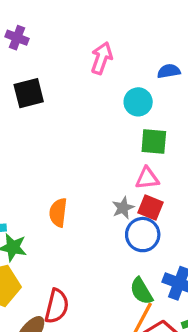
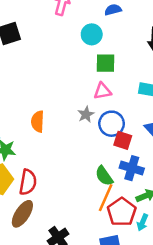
red square: (150, 208) -> (123, 140), moved
blue circle: (143, 235) -> (112, 124), moved
red semicircle: (57, 306) -> (28, 182), moved

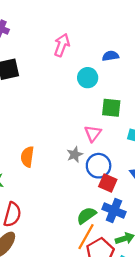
green square: (106, 63) -> (111, 108), moved
pink triangle: (102, 91) -> (93, 133), turned -48
green semicircle: (104, 176) -> (86, 215), turned 84

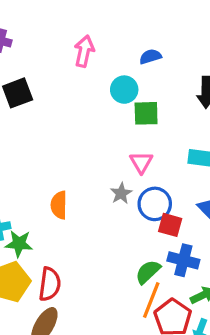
green square: (111, 108) -> (146, 113), moved

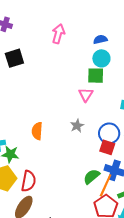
cyan circle: (124, 90) -> (101, 58), moved
pink triangle: (141, 162) -> (86, 95), moved
blue circle: (155, 204) -> (109, 133), moved
orange line: (151, 300) -> (106, 185), moved

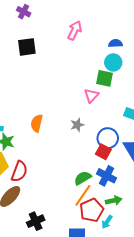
orange line: (106, 185) -> (83, 195), moved

